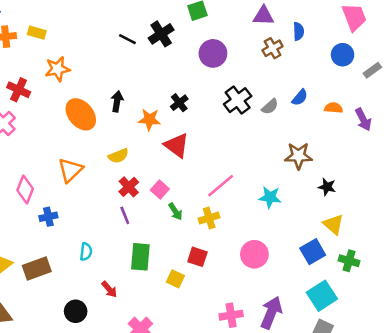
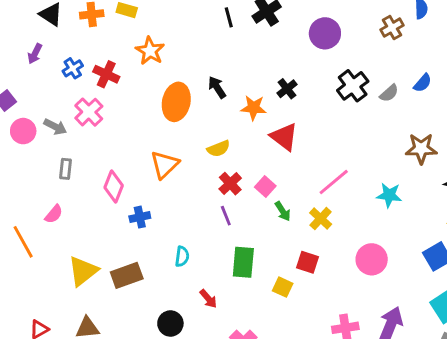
black line: (127, 39) -> (229, 17), turned 48
orange star: (57, 69) -> (150, 51), turned -30
black arrow: (117, 101) -> (217, 87), turned -42
orange ellipse: (81, 114) -> (176, 102), turned 52
yellow cross: (209, 218) -> (321, 219), turned -30

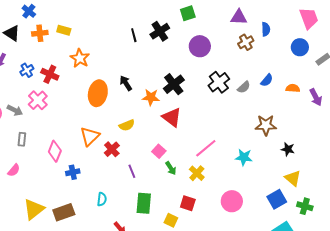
black cross: (287, 89) -> (174, 84), size x1.5
red cross: (230, 184) -> (112, 149), moved

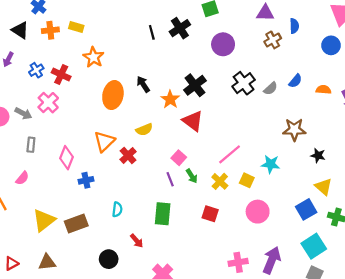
orange star: (151, 97) -> (170, 99), turned 30
purple line: (132, 171) -> (170, 179), moved
yellow square: (171, 220) -> (247, 180), moved

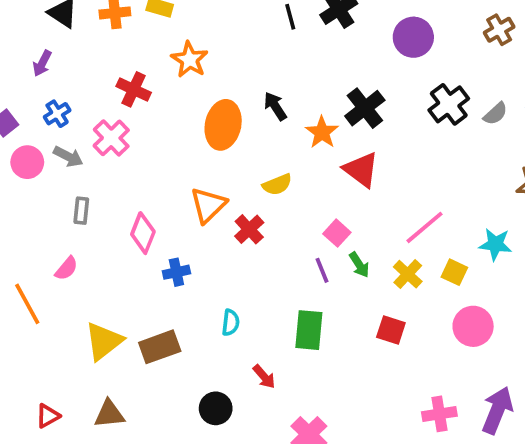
blue cross: (36, 70) -> (57, 114), moved

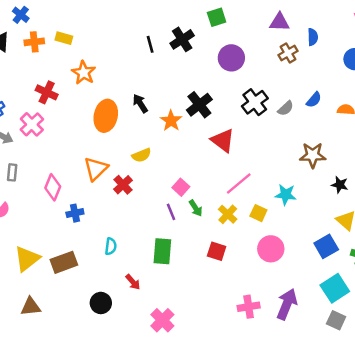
red triangle: (361, 170) -> (223, 140), moved

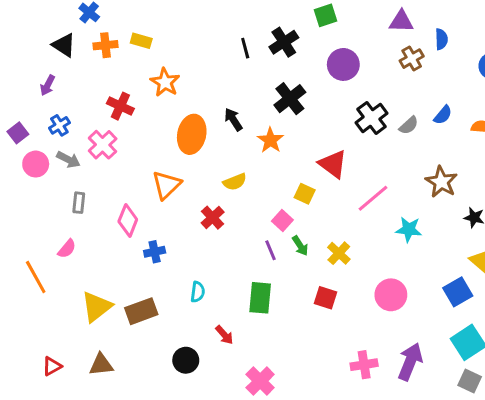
black cross: (199, 105) -> (290, 99), moved
brown star: (313, 155) -> (441, 182), turned 30
orange triangle: (96, 169) -> (166, 185), moved
pink line: (239, 184) -> (373, 198), moved
yellow square: (258, 213) -> (305, 194), moved

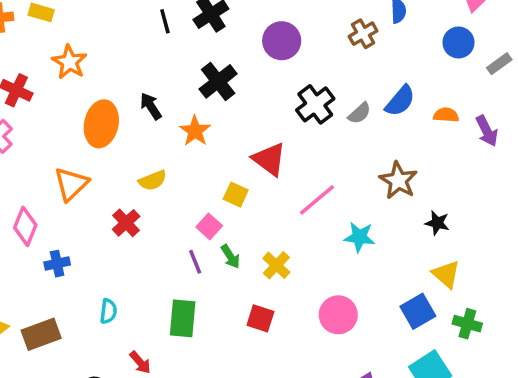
blue semicircle: (443, 115) -> (400, 101), size x1.4

